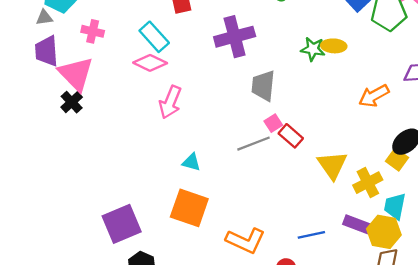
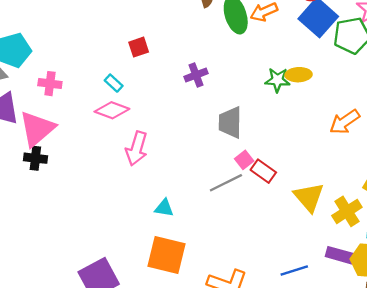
cyan rectangle: (154, 37) -> (114, 83), size x0.6
purple cross: (235, 37) -> (196, 75), size x0.6
pink triangle: (76, 74) -> (37, 129), turned 39
black cross: (72, 102) -> (35, 158), turned -35

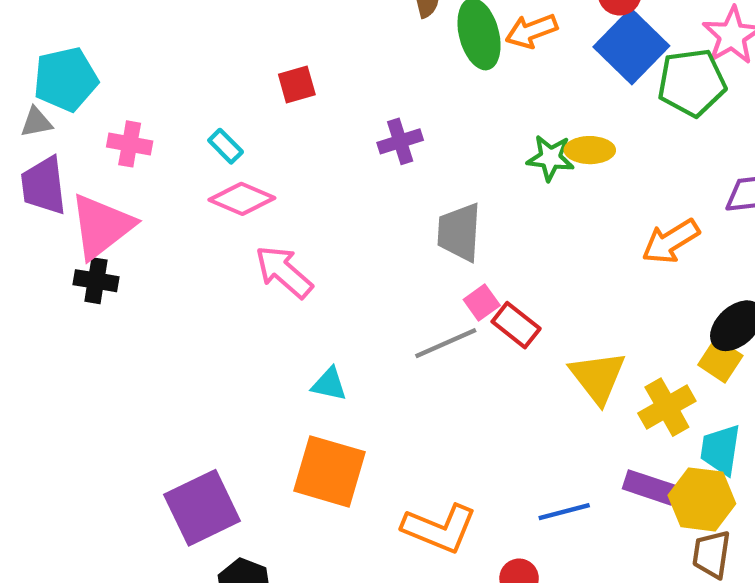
cyan rectangle: (114, 83) -> (226, 146), moved
pink arrow: (137, 149) -> (284, 272), turned 112

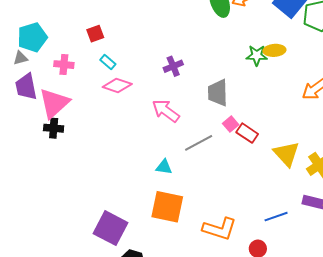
red square: (297, 85) -> (95, 34), moved
purple cross: (400, 141) -> (173, 66), moved
pink arrow: (284, 272) -> (166, 111), moved
gray line: (446, 343) -> (199, 143), moved
purple square: (202, 508) -> (110, 228), turned -32

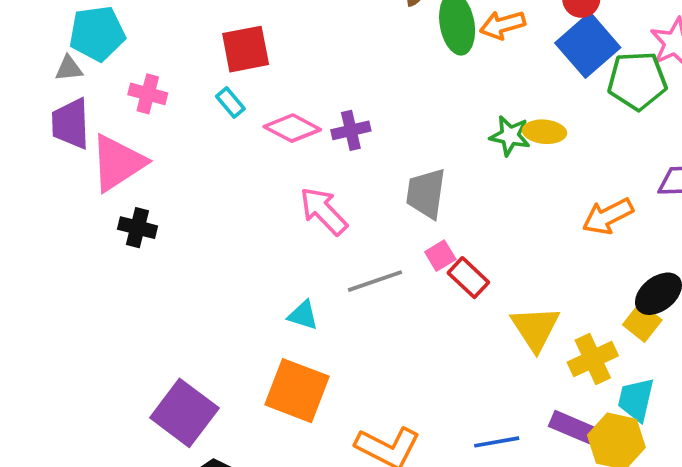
red square: (95, 34) -> (246, 49), moved, size x1.5
pink diamond: (117, 85) -> (292, 128), moved
black cross: (54, 128) -> (137, 228), moved

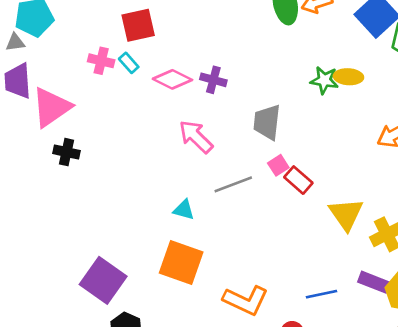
pink cross: (148, 94) -> (101, 61), moved
purple cross: (351, 130) -> (213, 80), turned 30

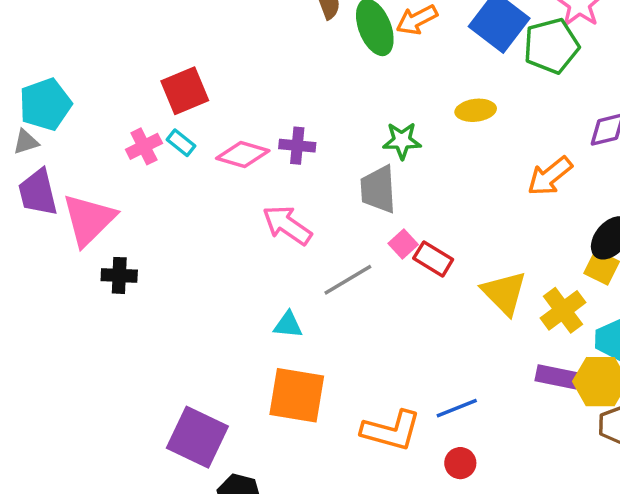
pink cross: (101, 61) -> (144, 146), turned -30
green star: (324, 80) -> (402, 141), moved
blue line: (322, 294) -> (457, 408), moved

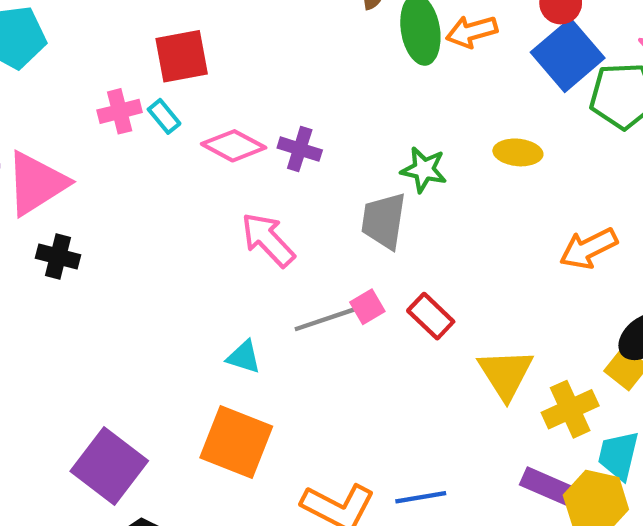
pink square: (403, 244) -> (367, 307), moved

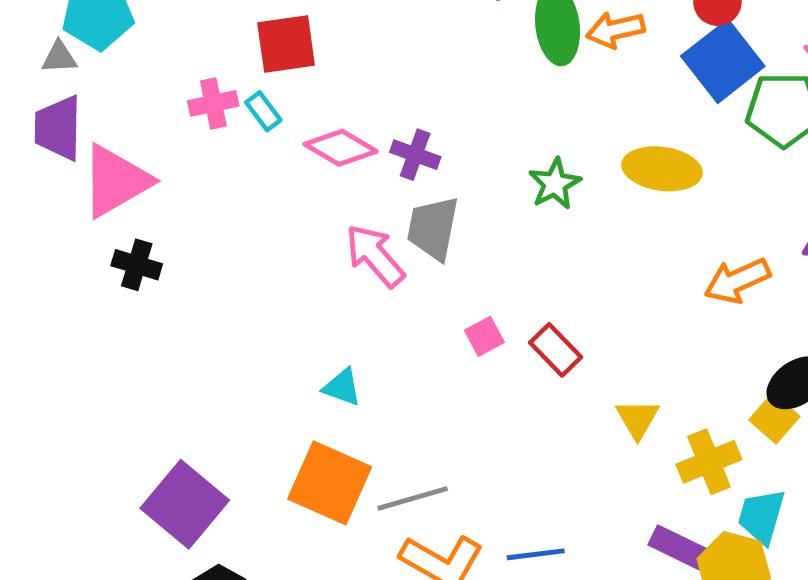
yellow ellipse: (518, 152) -> (662, 169), size x1.4
green star: (424, 170) -> (555, 184), turned 30
gray trapezoid: (384, 221) -> (433, 228), moved
gray line: (325, 319) -> (413, 498), moved
yellow triangle: (506, 374) -> (637, 419), size x0.7

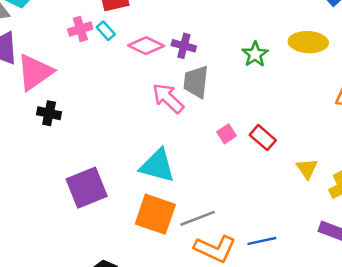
cyan triangle: (342, 387) -> (157, 166), size x1.8
purple square: (185, 504) -> (87, 188), moved, turned 33

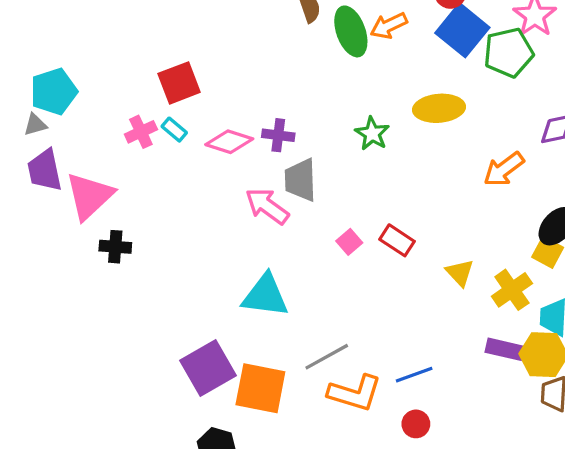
purple square: (87, 188) -> (208, 368), moved
orange square: (155, 214) -> (260, 388), moved

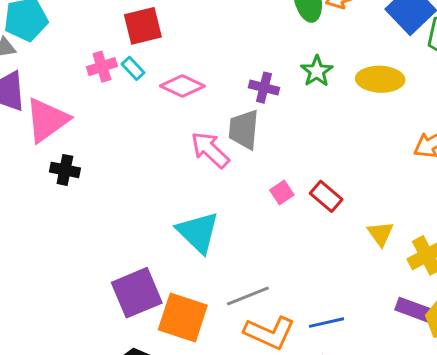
green star: (372, 134) -> (317, 71), moved
purple cross: (278, 135) -> (264, 88), moved
cyan triangle: (265, 295) -> (198, 232), turned 30

